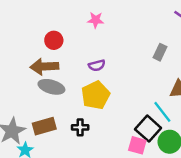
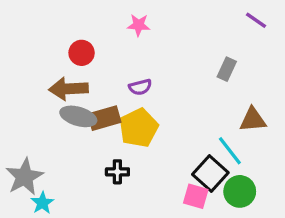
brown rectangle: (44, 126) -> (104, 118), moved

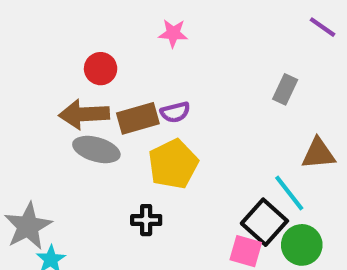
brown rectangle: (104, 118) -> (138, 118), moved

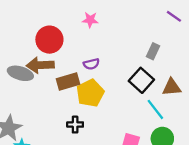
red circle: (101, 69) -> (49, 40), size x1.5
brown rectangle: (138, 118) -> (68, 81), moved
gray ellipse: (96, 149) -> (20, 73), moved
black square: (264, 222) -> (141, 80), moved

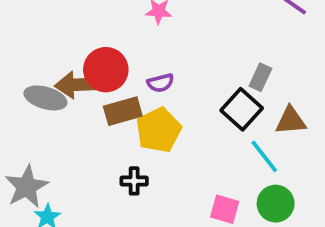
red circle: (49, 40) -> (106, 70), moved
gray rectangle: (153, 51) -> (260, 77), moved

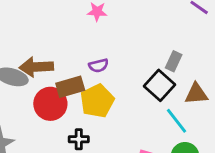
red circle: (106, 70) -> (50, 104), moved

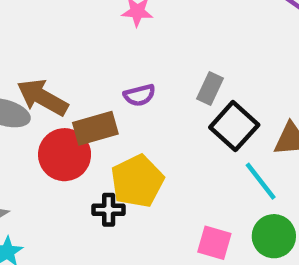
gray rectangle: (174, 61) -> (210, 89), moved
brown arrow: (36, 67) -> (42, 97), turned 32
yellow pentagon: (97, 101) -> (137, 181), moved

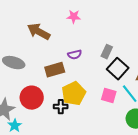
brown arrow: (42, 97) -> (39, 32), moved
red circle: (65, 155) -> (32, 98), moved
pink square: (214, 243) -> (109, 96), moved

